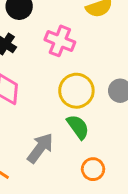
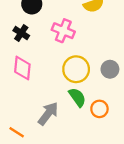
orange circle: (93, 169) -> (99, 109), moved

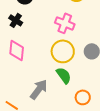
pink cross: (63, 31) -> (65, 23), moved
orange circle: (99, 109) -> (83, 97), moved

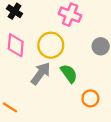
yellow circle: (63, 51) -> (51, 45), moved
gray arrow: (39, 89) -> (41, 73), moved

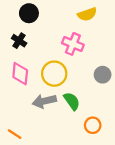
gray arrow: (41, 73) -> (44, 101), turned -140

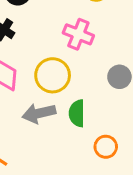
green semicircle: (72, 101) -> (77, 113), turned -144

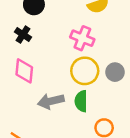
yellow circle: (53, 75) -> (85, 71), moved

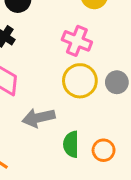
green semicircle: (81, 101) -> (71, 144), moved

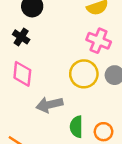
pink cross: (77, 41) -> (99, 41), moved

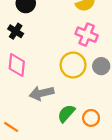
green semicircle: (76, 127) -> (66, 113), turned 42

